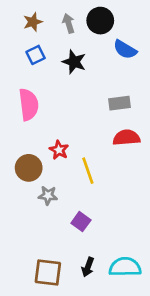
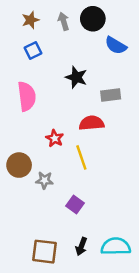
black star: (74, 62) -> (76, 77), moved
red semicircle: (126, 138) -> (92, 123), moved
brown circle: (29, 168) -> (19, 165), moved

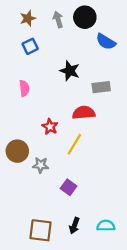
pink semicircle: (27, 96) -> (24, 88), size x0.6
yellow line: (81, 157) -> (74, 144), turned 50
cyan semicircle: (116, 246) -> (106, 226), size x0.7

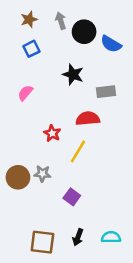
black circle: (85, 17) -> (84, 32), moved
pink semicircle: (24, 88) -> (25, 93), turned -133
brown circle: (17, 151) -> (18, 177), moved

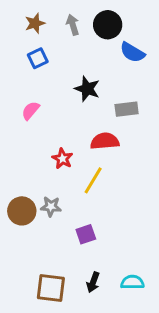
black circle: (84, 32) -> (108, 25), moved
purple square: (72, 197) -> (86, 234), turned 35

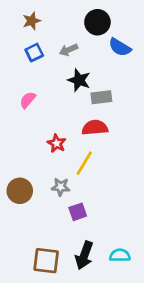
gray arrow: (73, 25) -> (68, 50), moved, turned -96
gray rectangle: (127, 109) -> (101, 97), moved
gray star: (51, 207) -> (61, 187), moved
black arrow: (93, 282) -> (84, 255), size x1.5

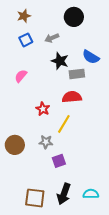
blue semicircle: (120, 47) -> (91, 57), moved

